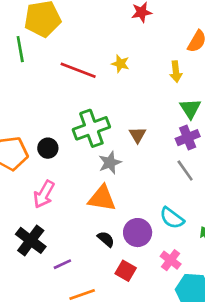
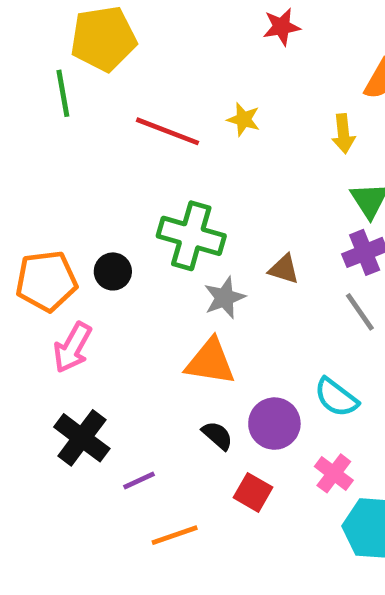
green cross: (91, 128) -> (191, 236), turned 36
brown triangle: (138, 135) -> (284, 269), moved, turned -42
pink arrow: (44, 194) -> (72, 348), moved

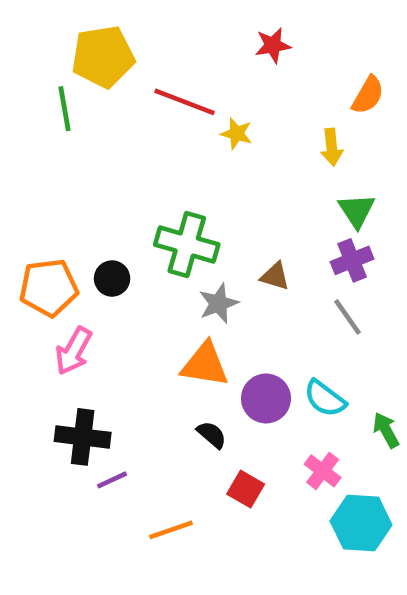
red line: (167, 131) -> (185, 102), moved
purple circle: (274, 424) -> (266, 398), moved
black cross: (82, 438) -> (83, 437), turned -30
purple line: (139, 481) -> (112, 480), moved

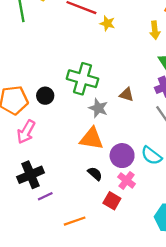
gray star: (218, 303) -> (98, 108), turned -30
black cross: (83, 437) -> (31, 175), turned -30
pink cross: (323, 471) -> (127, 180), moved

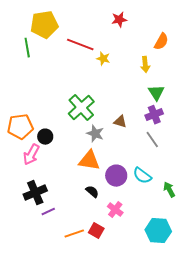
green cross: (83, 79) -> (81, 108), turned 32
black circle: (45, 96) -> (45, 137), moved
pink cross: (127, 180) -> (115, 210), moved
red square: (112, 201) -> (96, 231), moved

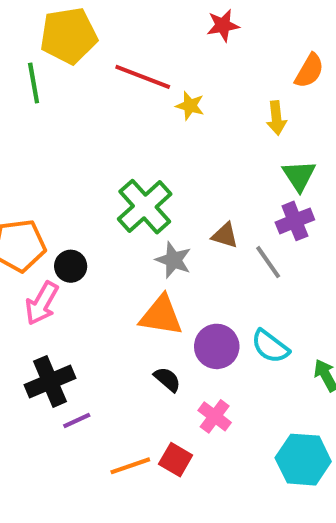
gray line: (152, 140) -> (268, 262), moved

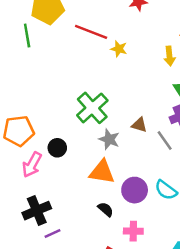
black circle: (71, 266) -> (57, 148), moved
pink cross: (215, 416) -> (133, 231), turned -36

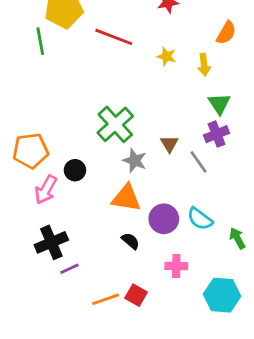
yellow star: (119, 49) -> (167, 56), moved
brown triangle: (139, 125) -> (169, 144), turned 42
pink cross: (133, 231) -> (176, 266), moved

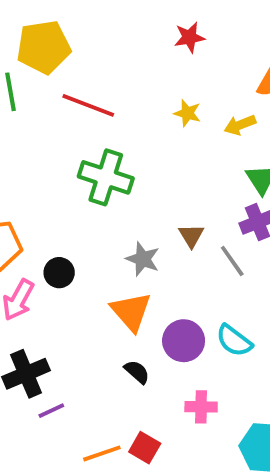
red line: (114, 37) -> (88, 105), moved
yellow arrow: (204, 65) -> (240, 125), turned 75
green cross: (115, 124) -> (106, 177), moved, turned -30
orange triangle: (126, 198) -> (131, 312), turned 40

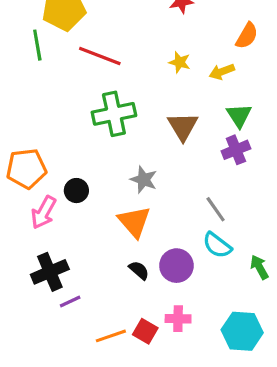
green cross: (106, 177) -> (114, 114), turned -30
brown triangle: (191, 236) -> (183, 126), moved, size x1.5
gray line: (232, 261) -> (216, 209), moved
purple circle: (184, 341) -> (176, 266), moved
pink cross: (201, 407) -> (178, 319), moved

